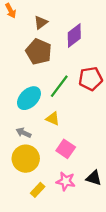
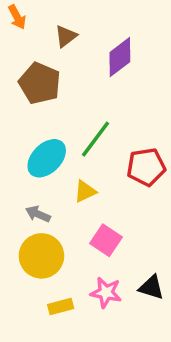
brown pentagon: (39, 52) -> (40, 83), moved
red pentagon: (91, 79) -> (146, 167), moved
yellow triangle: (53, 119) -> (85, 191), turned -48
yellow rectangle: (38, 190) -> (61, 306), turned 32

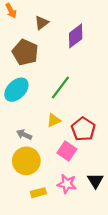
cyan ellipse: (47, 158) -> (16, 90), moved
red pentagon: (146, 167) -> (83, 129), moved, turned -30
black triangle: (151, 287) -> (95, 181), turned 42

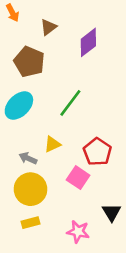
yellow triangle: (54, 120) -> (52, 144), moved
pink star: (67, 184) -> (78, 232), moved
yellow rectangle: (38, 193) -> (30, 223), moved

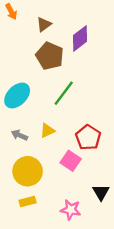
brown pentagon: (29, 62) -> (50, 56), moved
gray arrow: (28, 158) -> (19, 135), moved

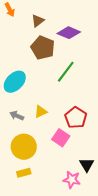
purple diamond: (80, 38) -> (69, 33), turned 60
green line: (64, 93) -> (66, 72), moved
pink star: (71, 210) -> (72, 180), moved

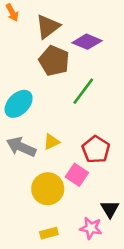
brown triangle: (38, 21) -> (48, 27), size x1.5
gray arrow: (17, 116) -> (21, 147), size x1.6
yellow circle: (24, 147) -> (48, 189), moved
yellow rectangle: (24, 173) -> (49, 233), moved

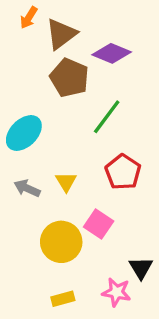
orange arrow: (12, 13) -> (29, 18), moved, turned 60
yellow triangle: (52, 142) -> (66, 182), turned -36
gray arrow: (21, 147) -> (27, 188), size x0.7
red pentagon: (96, 149) -> (123, 172), moved

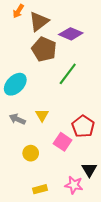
red pentagon: (123, 172) -> (83, 126), moved
yellow circle: (61, 242) -> (31, 153), moved, size x0.6

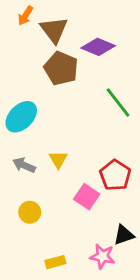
brown triangle: (39, 21) -> (54, 30), turned -30
green line: (68, 74) -> (118, 103), moved, turned -75
yellow circle: (31, 153) -> (30, 212), moved
black triangle: (89, 170) -> (124, 235), turned 42

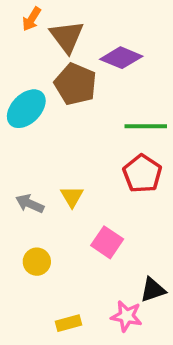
green line: (118, 103) -> (146, 126), turned -52
cyan ellipse: (21, 117) -> (26, 109), moved
red pentagon: (115, 175) -> (142, 174), moved

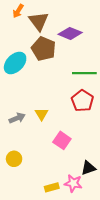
gray arrow: (30, 204) -> (17, 118), turned 133
yellow circle: (37, 262) -> (14, 159), moved
yellow rectangle: (68, 323) -> (52, 187), moved

